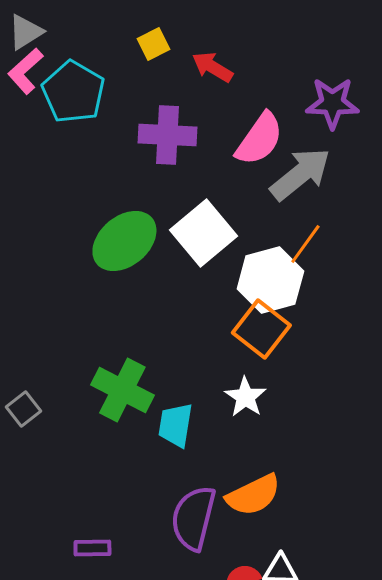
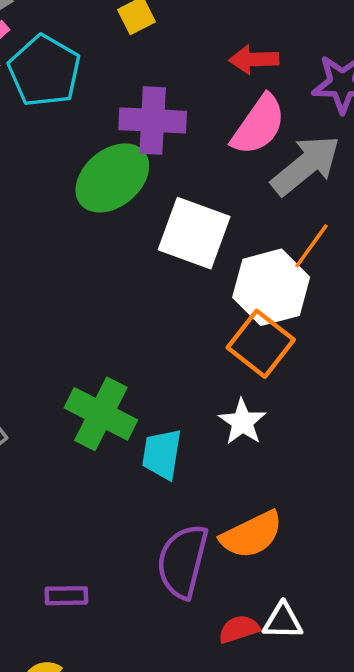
red arrow: (212, 67) -> (254, 59), moved, turned -33
white square: (203, 233) -> (194, 233), turned -30
green ellipse: (124, 241) -> (112, 178), moved

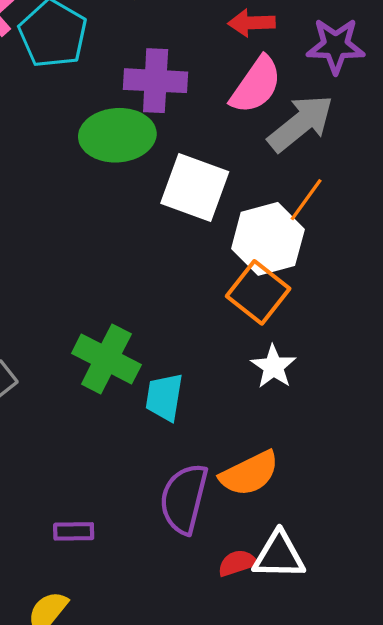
green ellipse: (112, 178) -> (117, 135), turned 36
white star: (242, 422) -> (273, 367), moved
white triangle: (283, 621) -> (279, 555), size x1.4

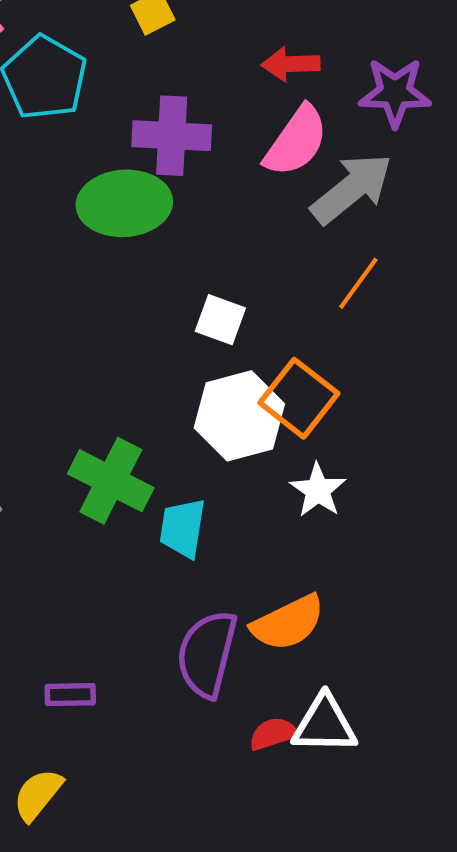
white square: (195, 188) -> (220, 320), moved, size x0.6
white hexagon: (268, 239) -> (239, 416), moved

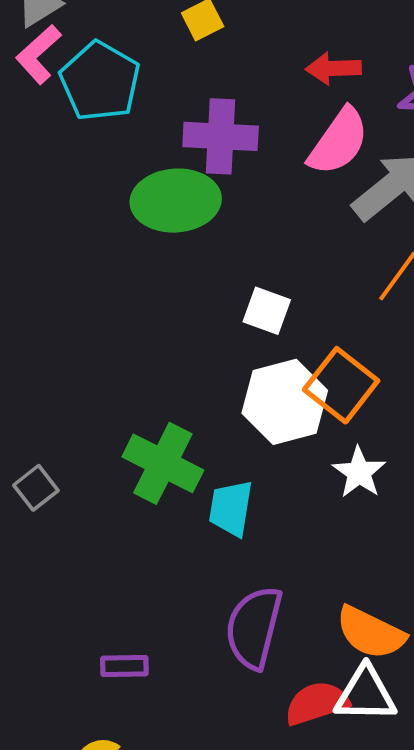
orange semicircle: (288, 623) -> (371, 633), moved, turned 52
red semicircle: (273, 734) -> (317, 703), size x1.4

